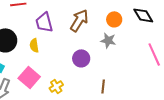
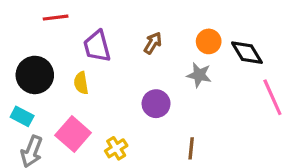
black diamond: (143, 15) -> (247, 53), moved
brown arrow: (79, 20) -> (153, 43), size x0.6

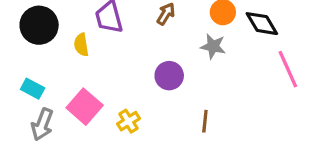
black circle: (35, 75) -> (39, 25), moved
yellow semicircle: (81, 83) -> (81, 45), moved

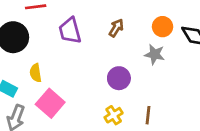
yellow semicircle: (81, 45) -> (36, 73), moved
yellow cross: (128, 121) -> (114, 115), moved

